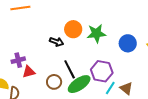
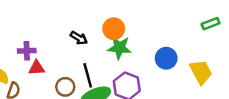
orange circle: (73, 29) -> (114, 29), moved
green star: (96, 33) -> (119, 48), moved

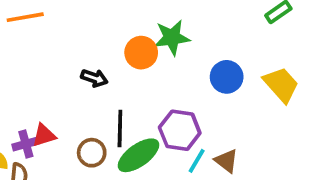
green star: (119, 48) -> (172, 38), moved
purple cross: (27, 51) -> (26, 144), moved
black line: (88, 75) -> (120, 129), turned 30

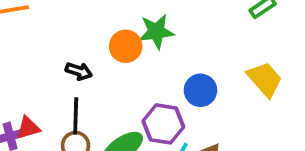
blue circle: (227, 77) -> (200, 90), moved
black line: (120, 129) -> (76, 116), moved

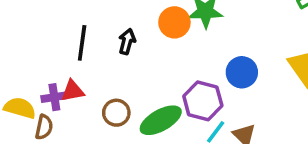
black arrow: (79, 71) -> (127, 42), turned -100
black line: (76, 116) -> (82, 43), moved

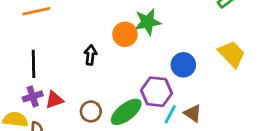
black line: (82, 43) -> (33, 64), moved
purple cross: (54, 97) -> (33, 96), moved

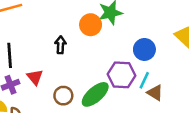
red triangle: (54, 100) -> (35, 77), moved, turned -48
cyan line: (170, 114) -> (144, 80), moved

